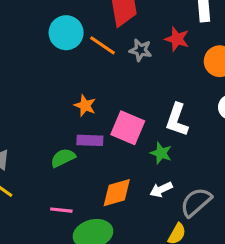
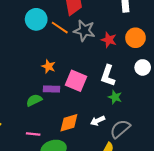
red star: (177, 39) -> (109, 40), moved
gray star: (141, 50) -> (84, 31), size x1.5
green star: (161, 153) -> (115, 97), moved

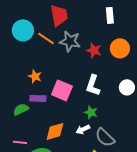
white circle: (143, 67) -> (127, 87), moved
green star: (115, 97) -> (91, 112), moved
gray semicircle: (120, 129) -> (105, 137), turned -95

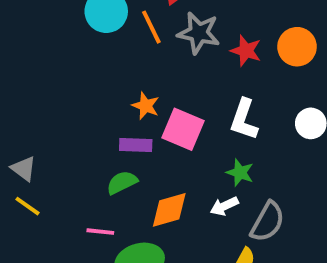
orange line: (46, 38) -> (151, 27), turned 30
orange star: (35, 76) -> (146, 106), moved
green semicircle: (21, 109) -> (122, 182), moved
gray semicircle: (105, 137) -> (268, 222), turned -105

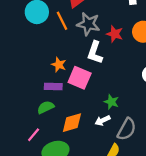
white L-shape: (244, 119) -> (95, 53), moved
pink line: (100, 232) -> (34, 135), turned -56

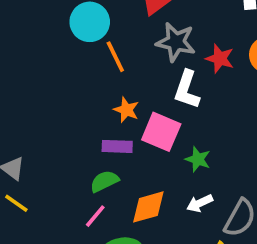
orange line: (62, 21) -> (115, 57), moved
green star: (111, 102) -> (198, 159), moved
pink line: (34, 135) -> (95, 216), moved

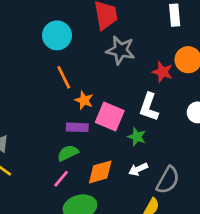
orange line: (115, 57) -> (64, 77), moved
red star: (220, 59) -> (162, 72), moved
white L-shape: (187, 90) -> (149, 107), moved

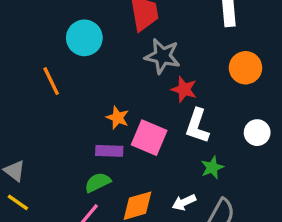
red star: (162, 72) -> (184, 89), moved
orange line: (64, 77) -> (51, 81), moved
green star: (137, 137) -> (212, 167), moved, turned 30

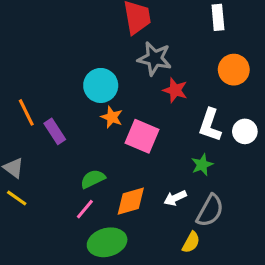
cyan circle: (84, 38) -> (101, 85), moved
orange line: (51, 81) -> (26, 112), moved
white L-shape: (197, 126) -> (210, 125), moved
purple rectangle: (109, 151) -> (55, 131), moved, turned 55

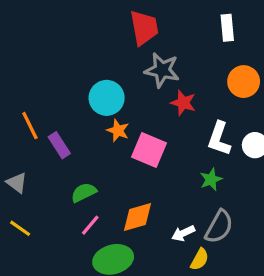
green semicircle: (93, 179) -> (84, 192), moved
yellow line: (17, 198) -> (20, 228), moved
white arrow: (175, 198) -> (183, 233), moved

